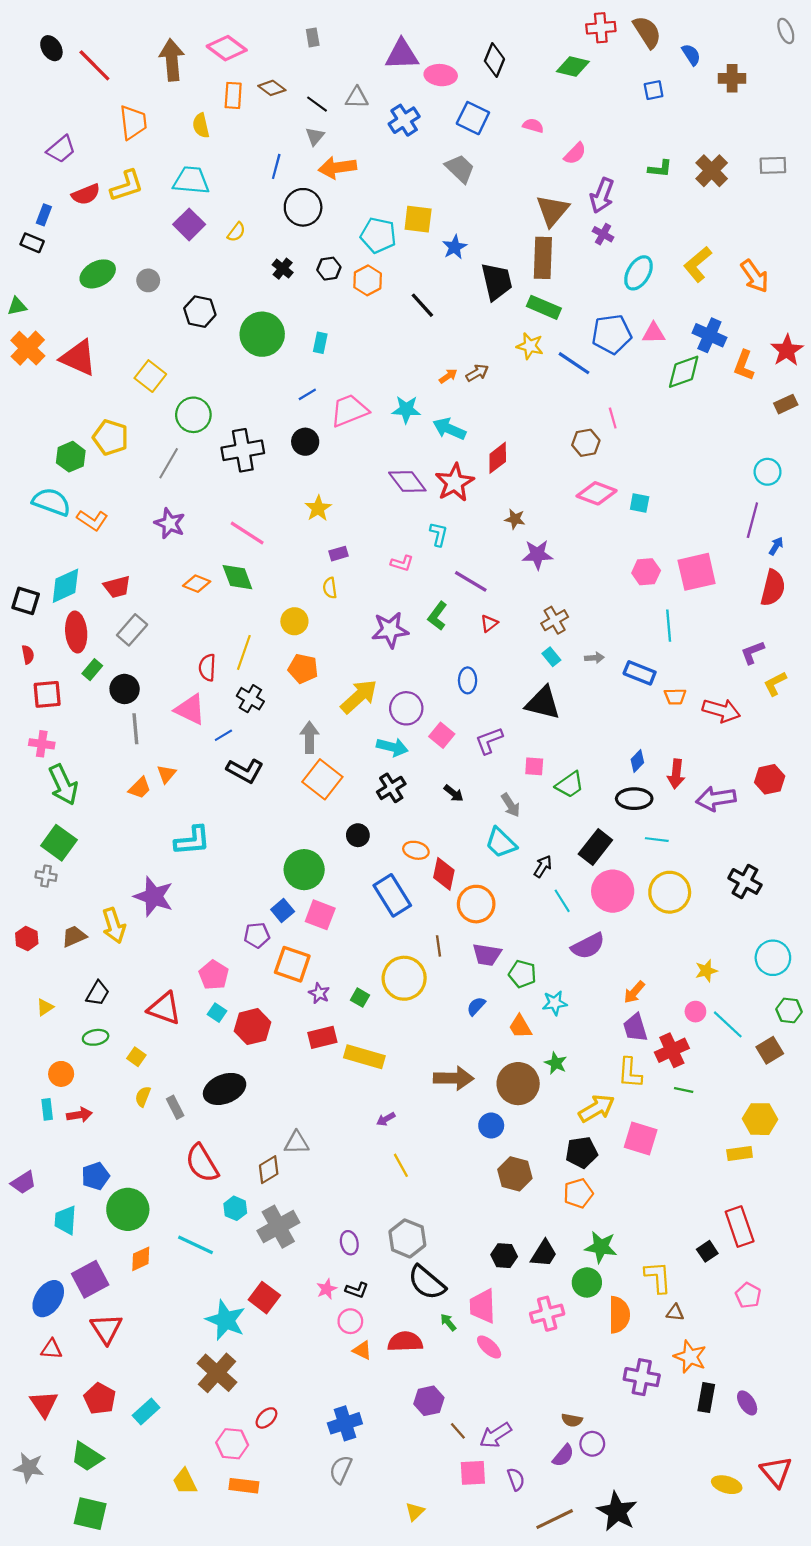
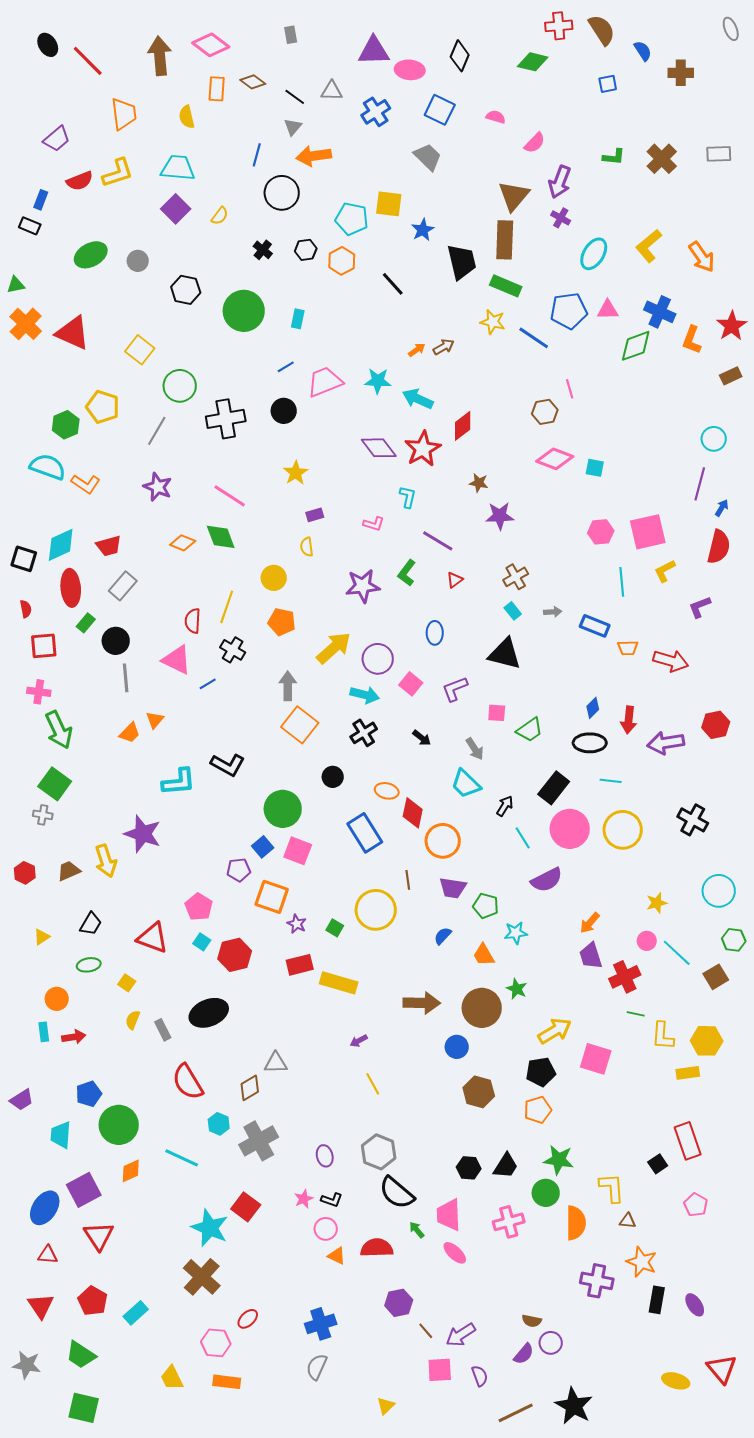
yellow L-shape: (775, 684) -> (665, 571), moved
black L-shape: (245, 771) -> (228, 765), moved
yellow L-shape: (630, 1073) -> (663, 1036), moved

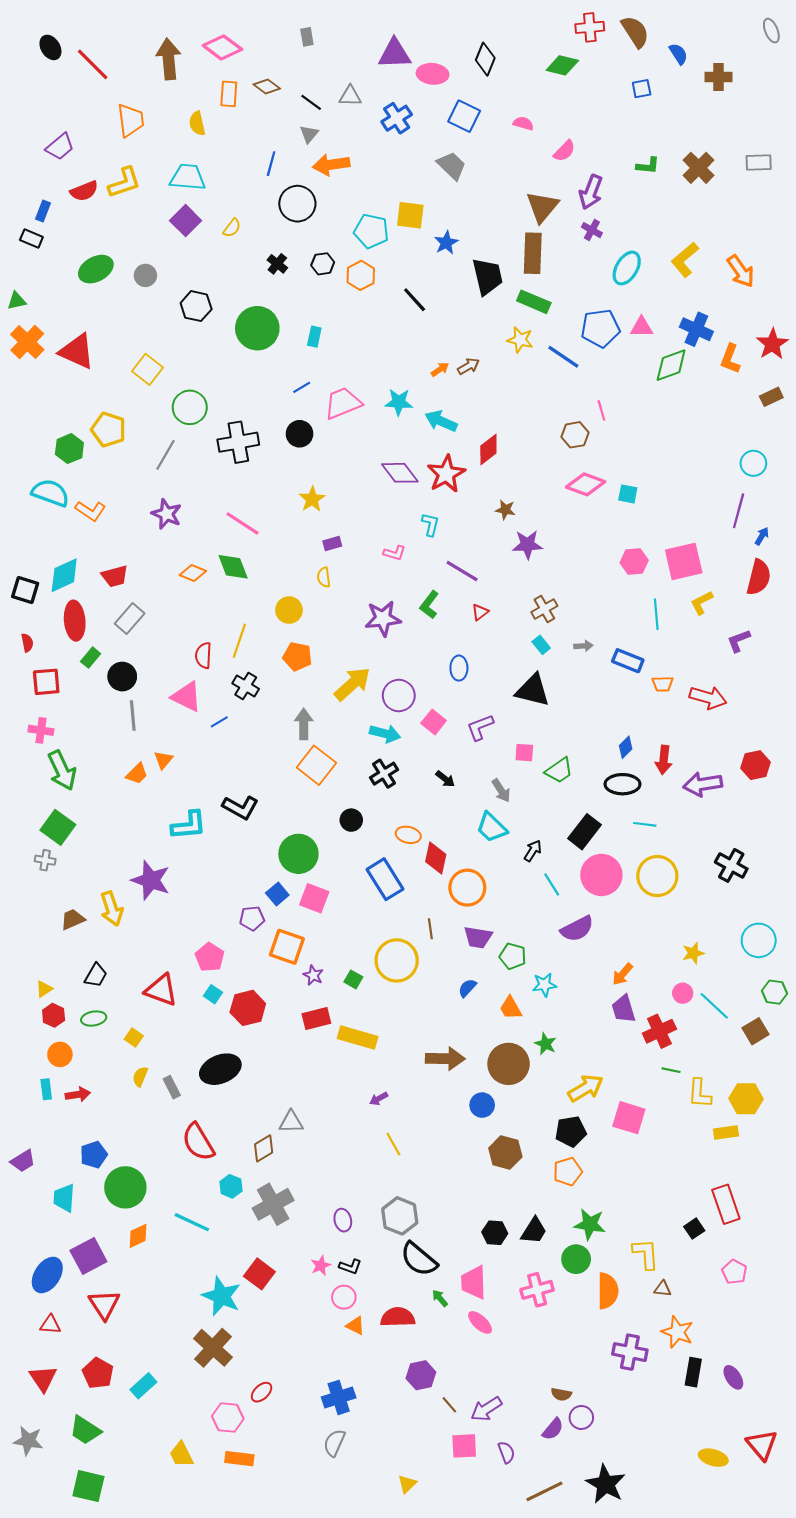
red hexagon: (25, 873) -> (54, 1015), moved

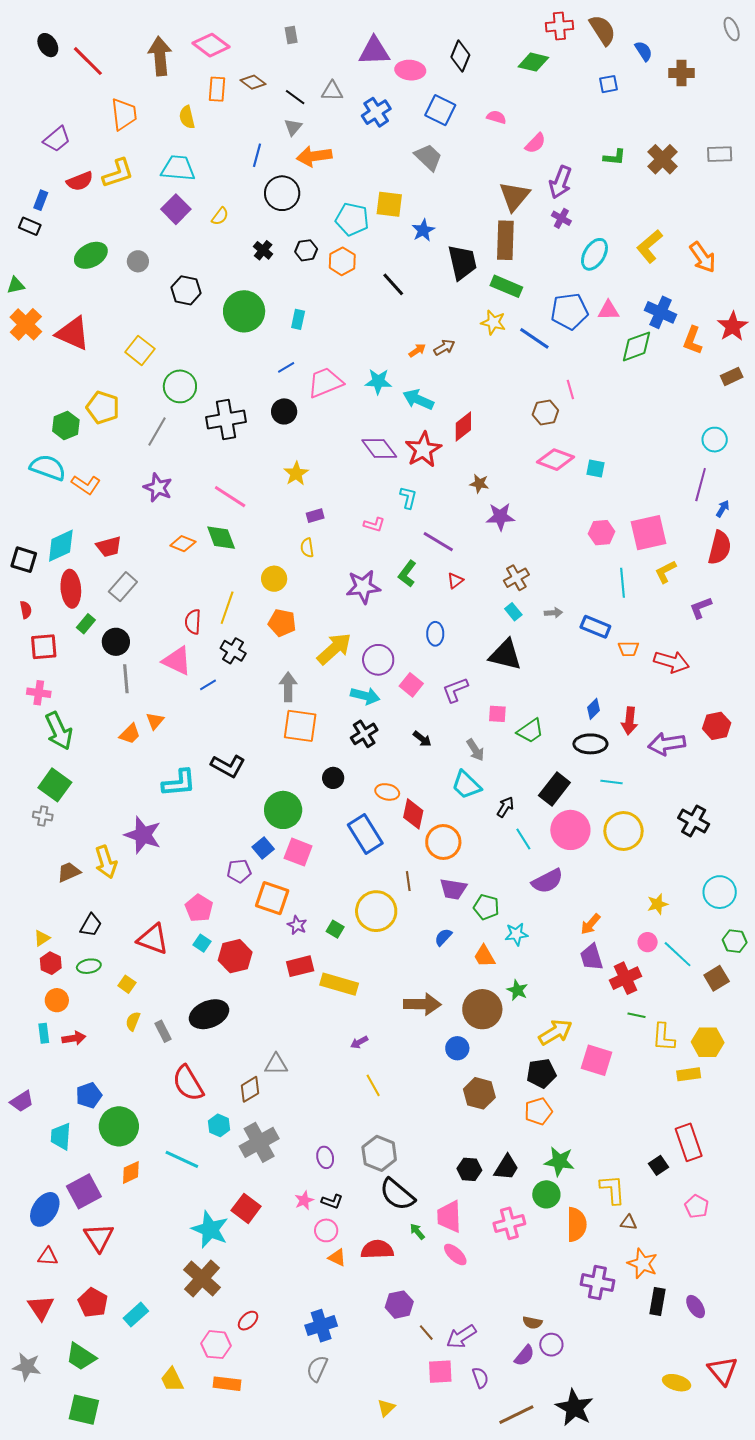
orange square: (316, 765) -> (300, 726), turned -30

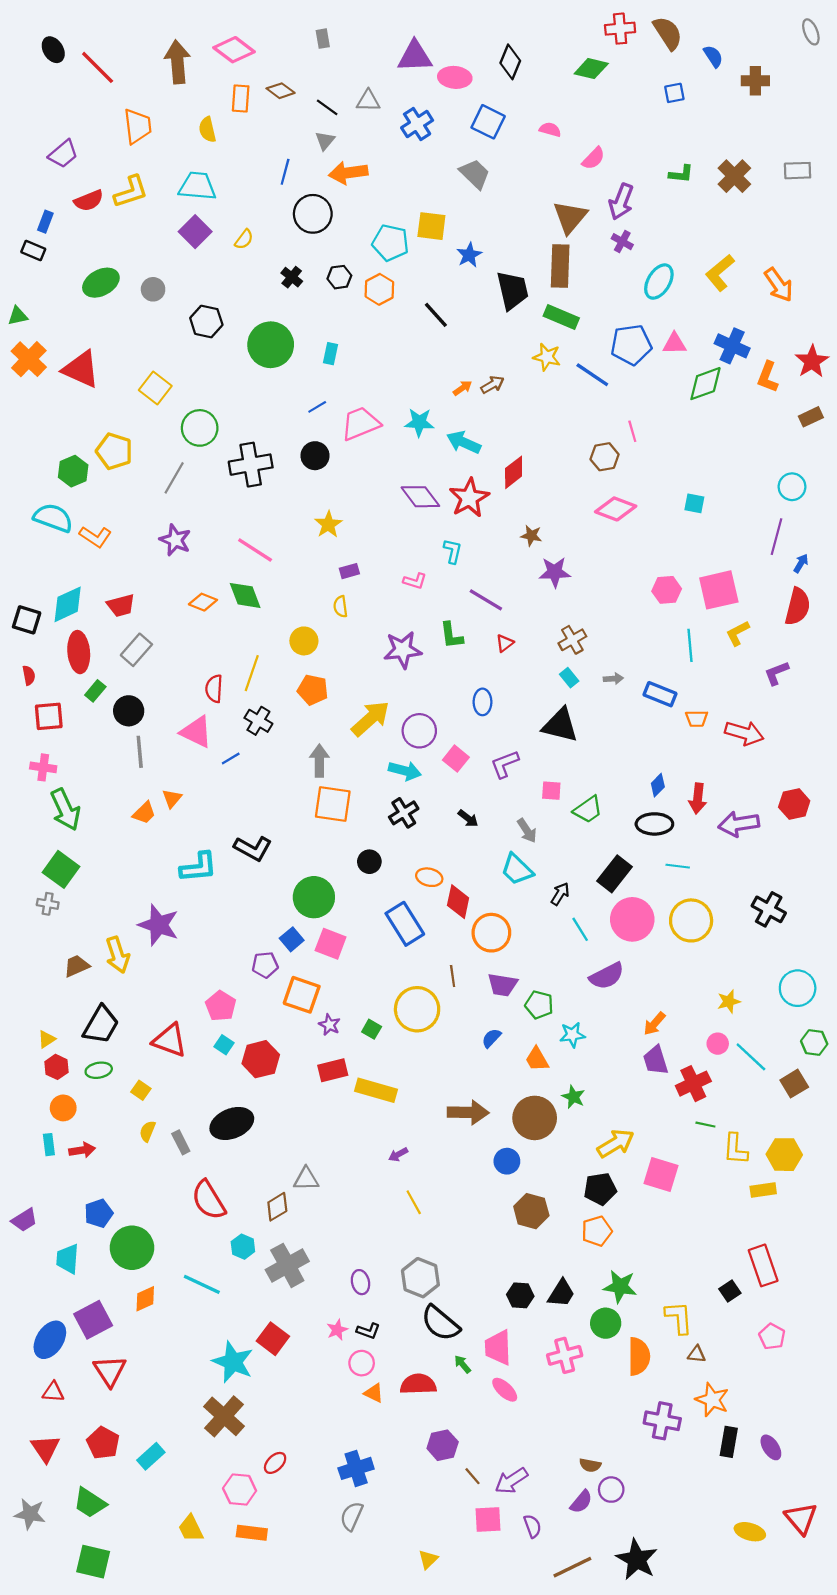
cyan square: (595, 469) -> (694, 503), moved
green L-shape: (407, 574) -> (451, 635), turned -44
black trapezoid: (91, 925) -> (101, 1025), size x1.5

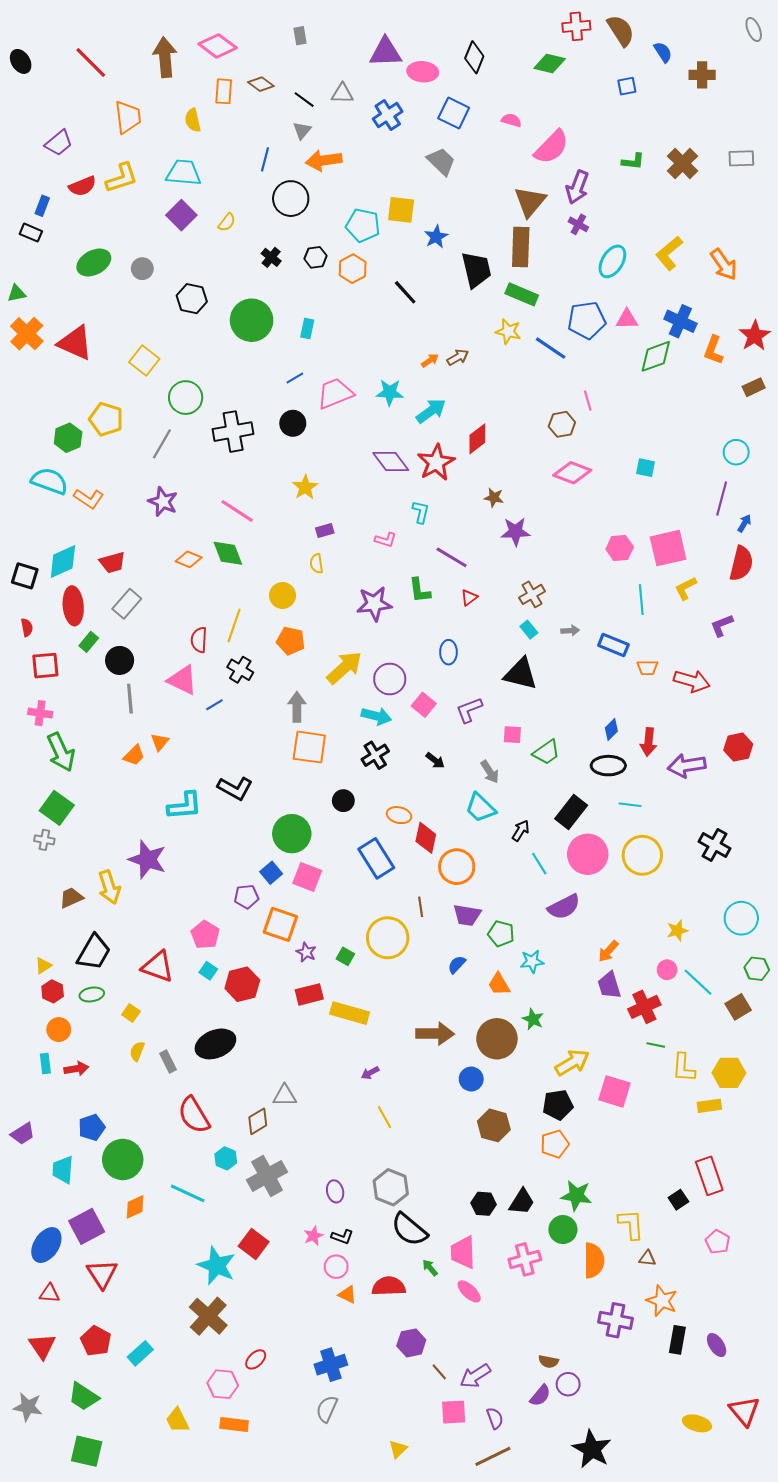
black ellipse: (53, 50) -> (21, 61), moved
pink semicircle: (593, 158) -> (552, 147), size x1.6
cyan arrow: (464, 442) -> (431, 411), turned 120
brown line: (572, 1567) -> (493, 1456), moved

